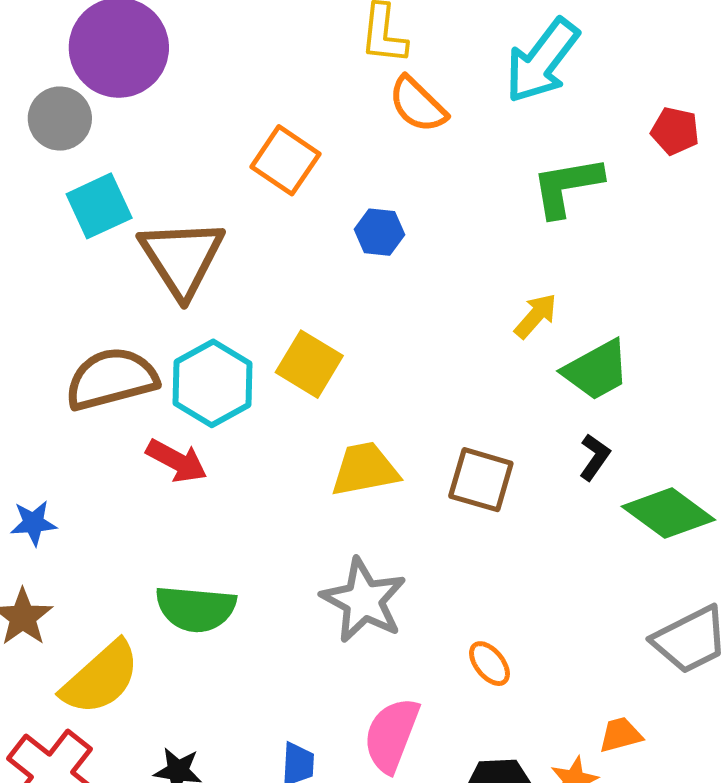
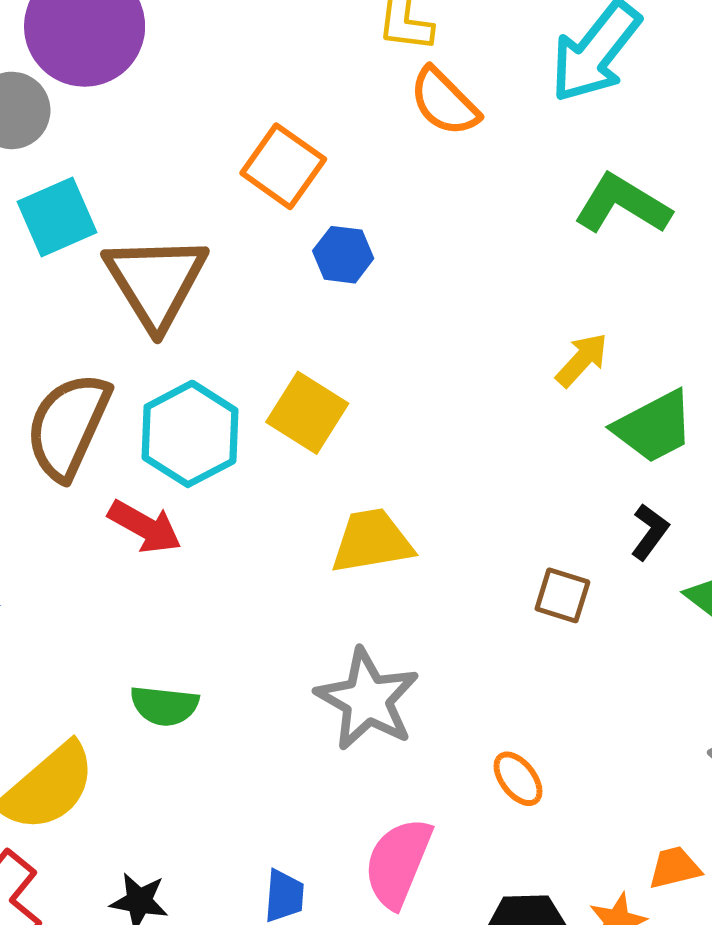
green L-shape: (567, 186) -> (622, 204), turned 40
blue hexagon: (379, 232) -> (343, 255), moved
brown semicircle: (111, 379) -> (68, 426), turned -52
brown square: (481, 480) -> (562, 595), moved, size x0.7
green semicircle: (196, 609) -> (164, 706), size x0.7

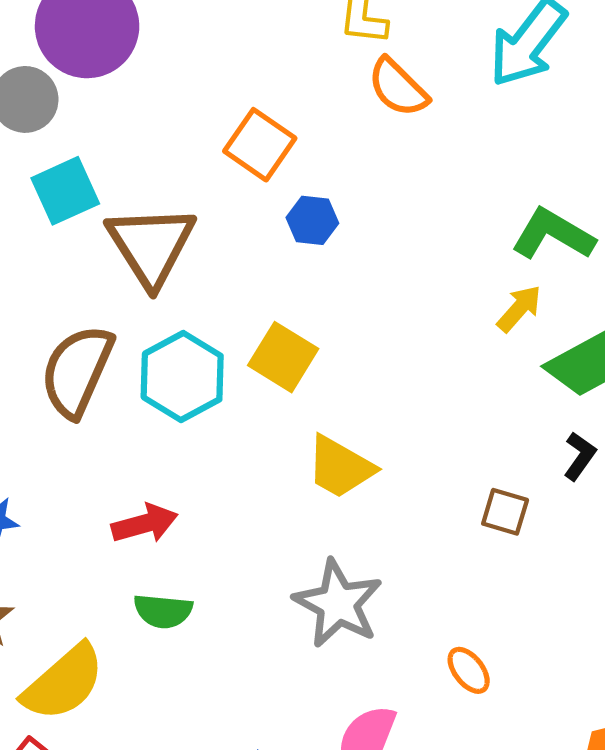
green L-shape: (622, 204) -> (553, 234), moved
red arrow: (145, 527) -> (145, 524), moved, turned -44
yellow trapezoid: (372, 541) -> (340, 467), turned -140

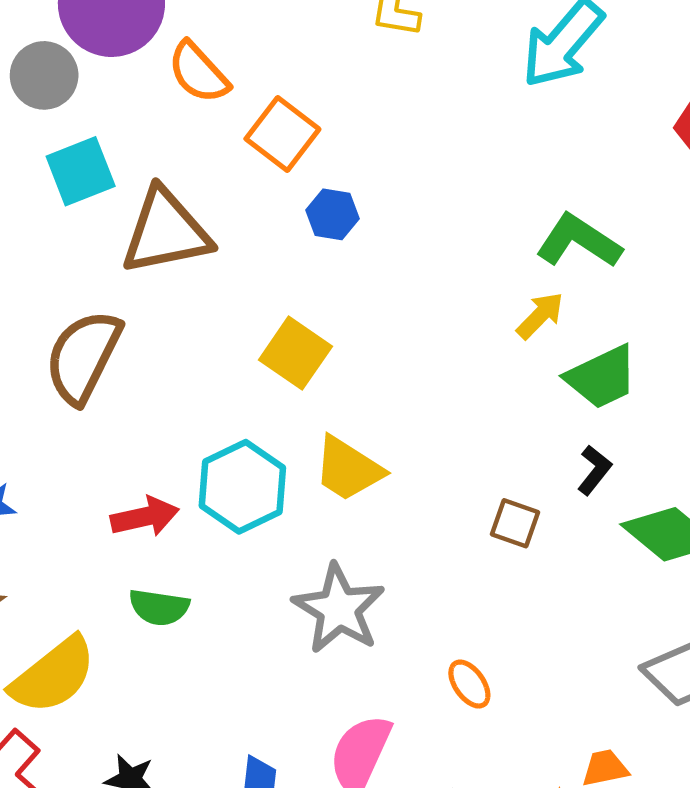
orange semicircle: (398, 87) -> (198, 73), moved
brown triangle: (151, 245) -> (166, 232), turned 48
cyan hexagon: (182, 376) -> (242, 487), moved

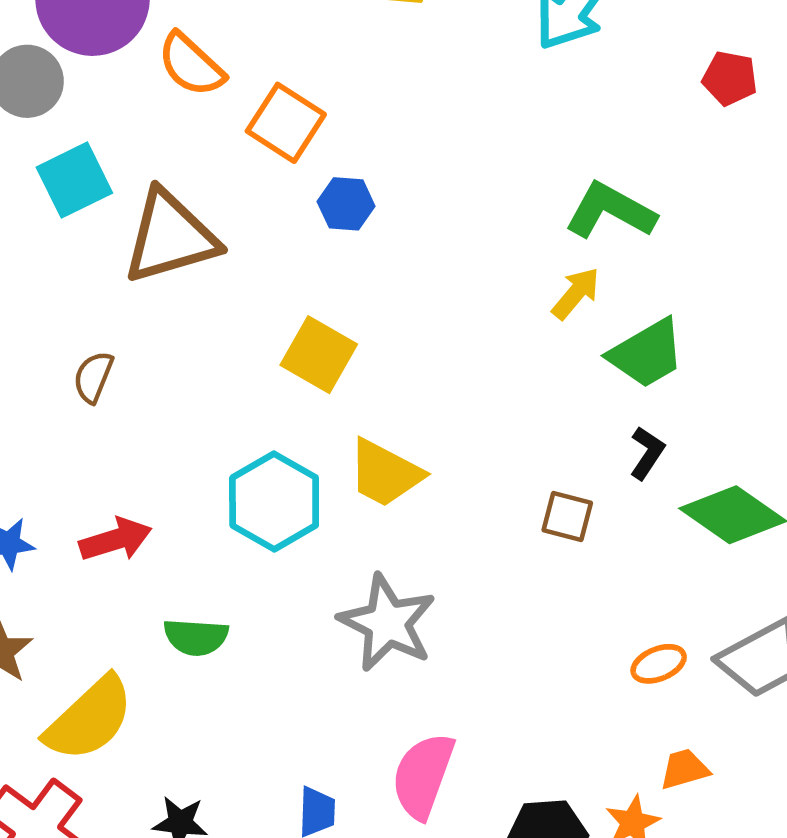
brown semicircle: (83, 357) -> (93, 377), size x0.5
red arrow: (145, 517) -> (116, 540), moved
orange ellipse: (469, 684) -> (659, 664), moved, turned -72

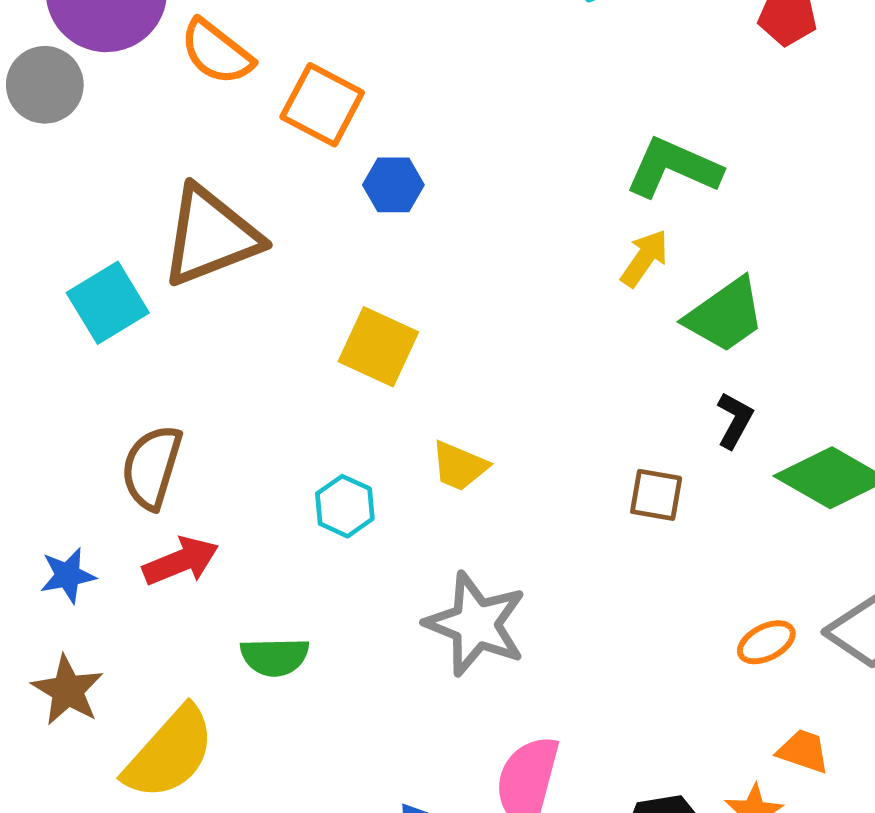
cyan square: (74, 180) -> (108, 303), moved
brown semicircle: (93, 377) -> (152, 467), moved, size x1.5
yellow trapezoid: (385, 473) -> (459, 466), size x0.7
cyan hexagon: (274, 501) -> (345, 506), size x0.6
orange trapezoid: (684, 769) -> (803, 751), turned 40

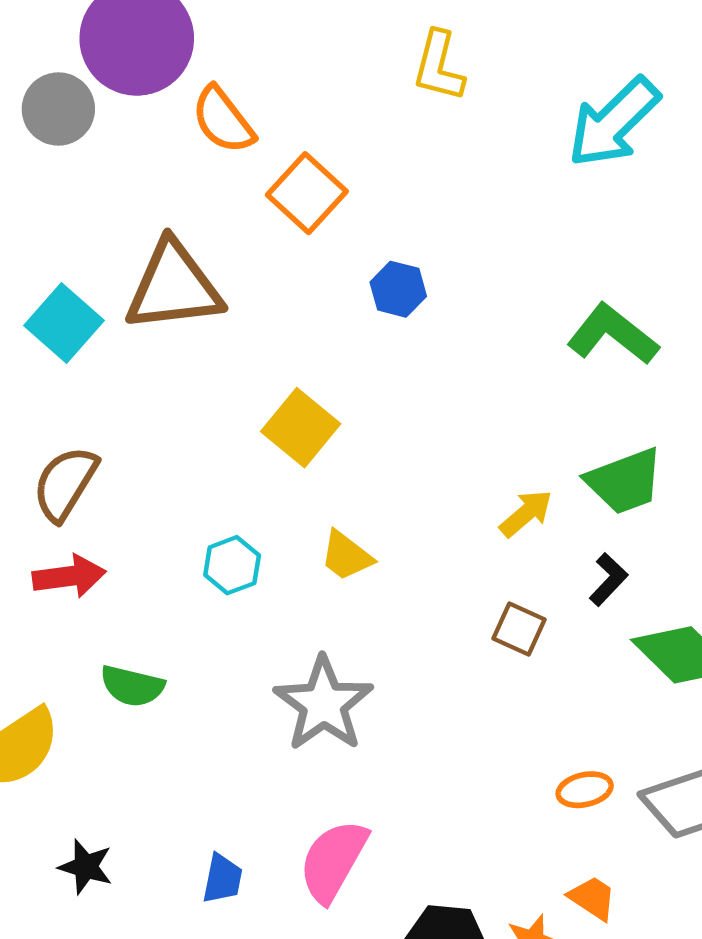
blue hexagon: (393, 185) -> (398, 289), moved
yellow arrow: (645, 258) -> (526, 513), moved
cyan square: (108, 303) -> (64, 323), turned -32

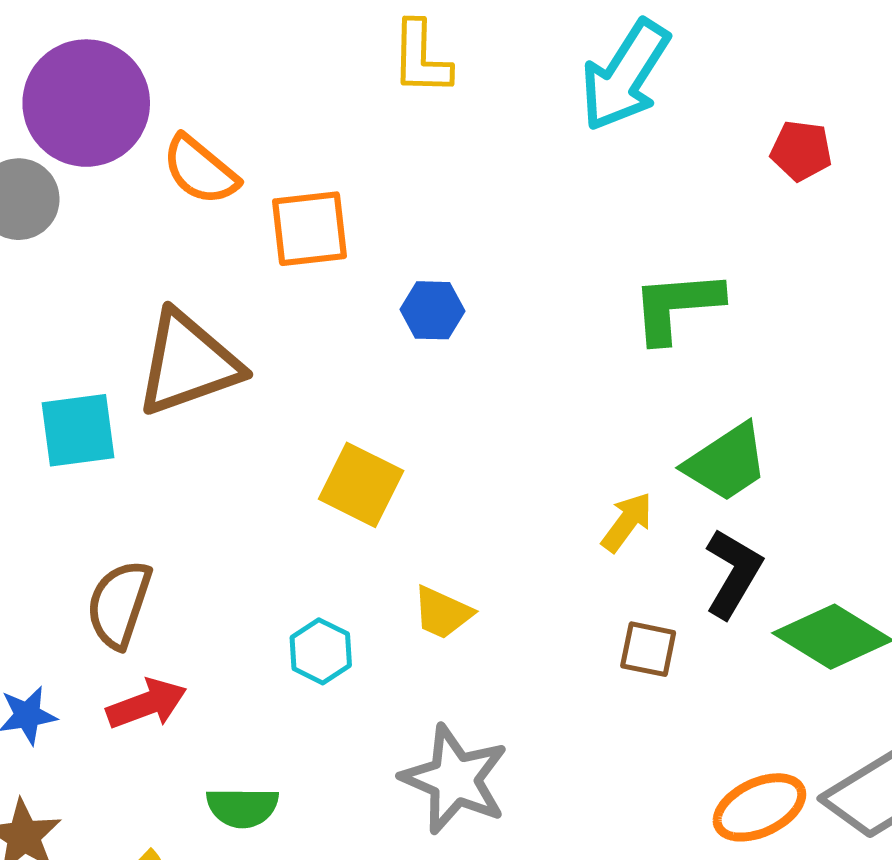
orange square: (307, 193) -> (309, 229), turned -36
cyan square: (64, 323) -> (78, 430), turned -36
green L-shape: (613, 334) -> (677, 306), turned -30
black L-shape: (608, 579) -> (733, 573), size x1.5
orange ellipse: (585, 790) -> (759, 807), size x1.5

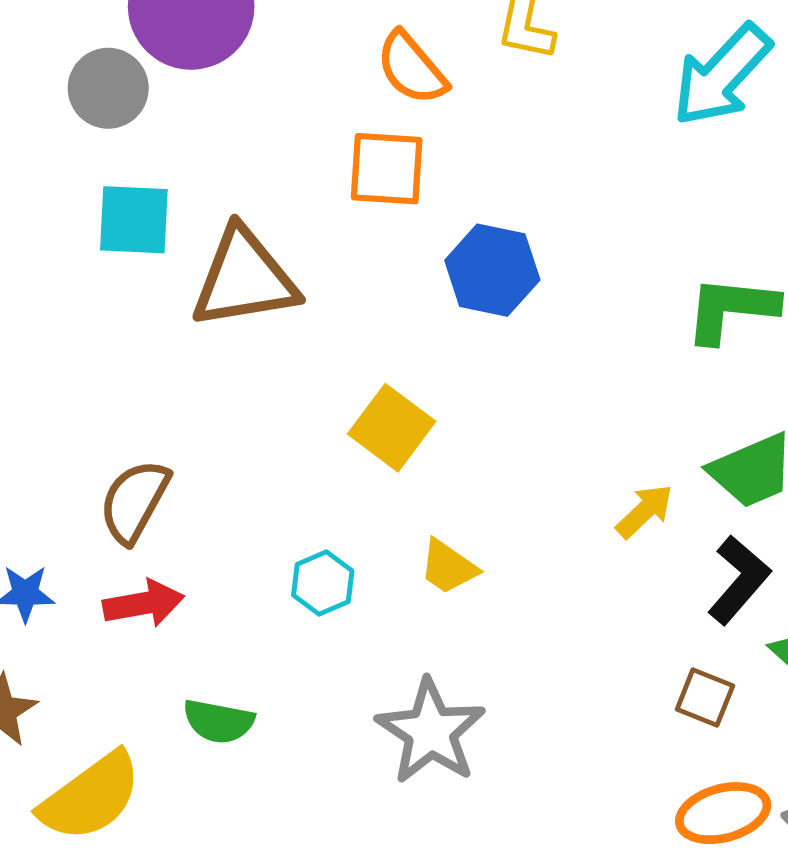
orange semicircle: (200, 170) -> (412, 68), moved
blue hexagon: (433, 310) -> (492, 270), size x1.5
cyan square: (78, 430) -> (134, 220), moved
brown square: (648, 649) -> (705, 697), moved

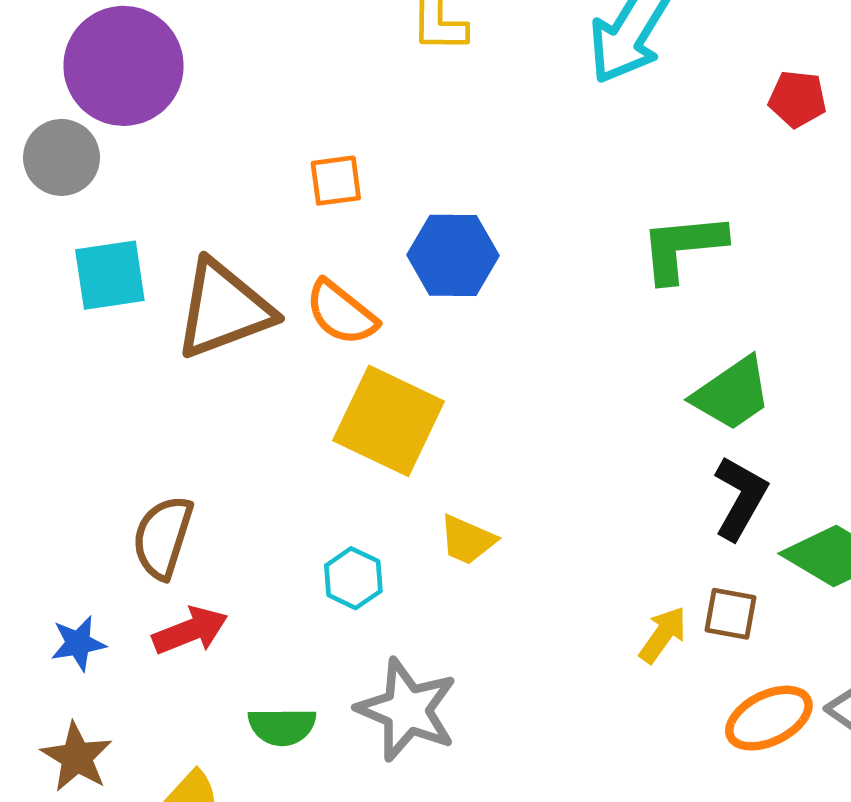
orange semicircle: (412, 68) -> (341, 313), moved
orange square: (387, 169) -> (336, 181), size x0.7
yellow square: (392, 428) -> (389, 421), size x1.4
yellow arrow: (644, 511) -> (663, 635), moved
gray star: (431, 732) -> (407, 710), moved

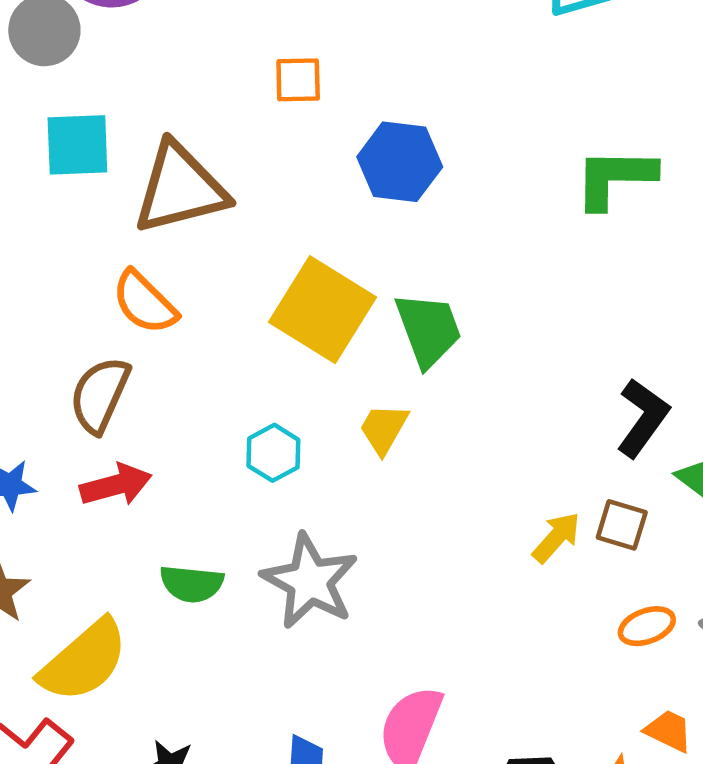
orange semicircle: (341, 313) -> (144, 302), moved
green trapezoid: (732, 394) -> (428, 330), moved, turned -82
yellow trapezoid: (467, 540) -> (384, 429), turned 90
orange ellipse: (769, 718) -> (647, 626), size x0.7

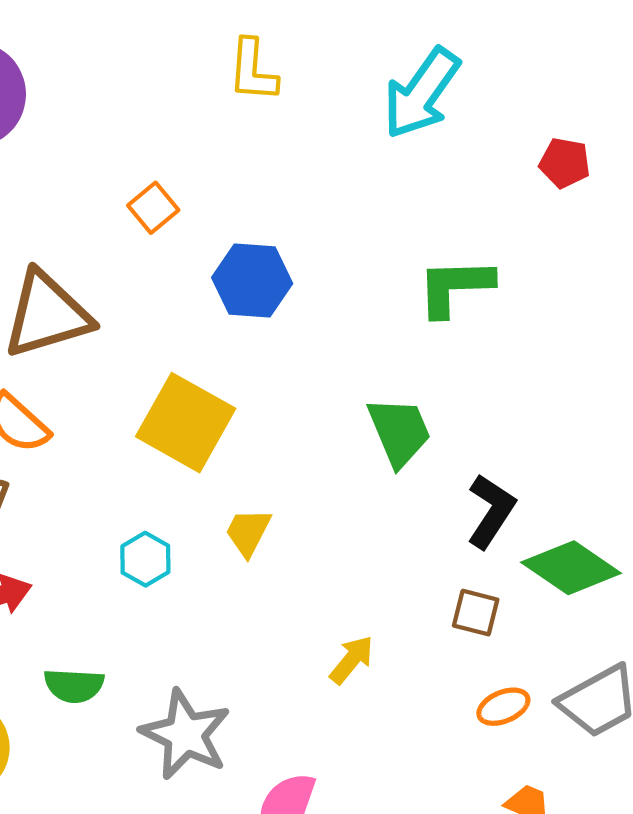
orange square: (298, 80) -> (153, 208), turned -36
green trapezoid: (428, 330) -> (399, 432), moved
yellow arrow: (556, 537) -> (352, 660), moved
gray star: (310, 581) -> (185, 734), moved

